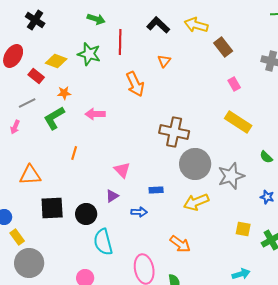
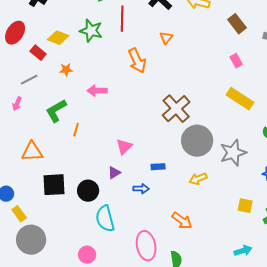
brown rectangle: (223, 47) -> (237, 24), moved
green L-shape: (54, 118) -> (56, 111), moved
brown cross: (174, 132) -> (176, 109), turned 36
pink triangle: (122, 170) -> (124, 147), turned 30
yellow arrow: (196, 202) -> (198, 179), size x0.7

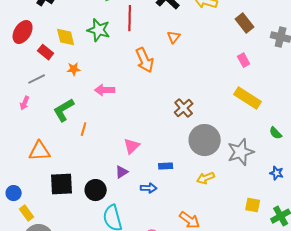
yellow diamond: (58, 38) -> (66, 37), turned 55
brown cross: (176, 109) -> (184, 108), size x0.7

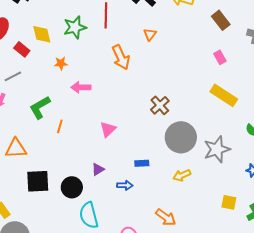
green star: (99, 30) -> (75, 27), turned -30
orange star: (74, 69) -> (61, 63), moved
pink triangle: (132, 146) -> (108, 129), moved

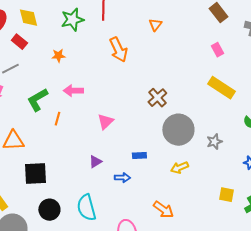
yellow diamond: (42, 34) -> (28, 18), moved
orange triangle: (150, 34) -> (155, 25), moved
pink arrow: (81, 87) -> (73, 91), moved
gray star: (217, 149) -> (214, 142), size x0.6
black circle: (72, 187) -> (49, 210), moved

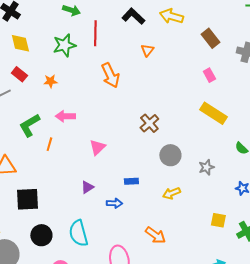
red rectangle: (19, 42) -> (19, 74), moved
gray circle: (178, 130) -> (170, 155), size x0.7

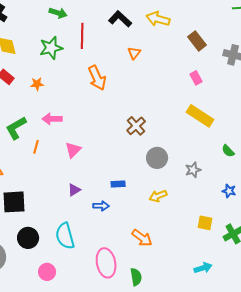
pink triangle: (97, 147) -> (73, 150), moved

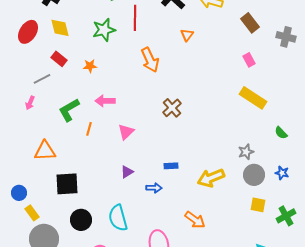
brown cross: (136, 126) -> (172, 108), moved
gray circle: (157, 158) -> (254, 175), moved
yellow arrow: (158, 196) -> (211, 178), size x1.5

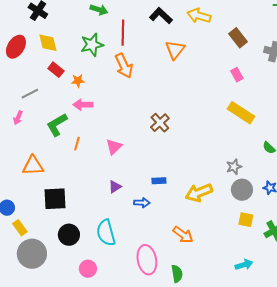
orange triangle: (187, 35) -> (175, 50), size x1.5
red rectangle: (59, 59) -> (56, 70), moved
orange arrow: (150, 60) -> (124, 66), moved
pink arrow: (105, 101) -> (83, 105), moved

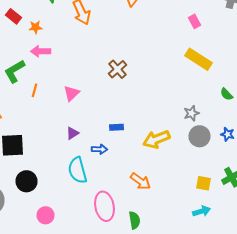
yellow square: (246, 220) -> (204, 183), moved
cyan semicircle: (106, 233) -> (78, 170), moved

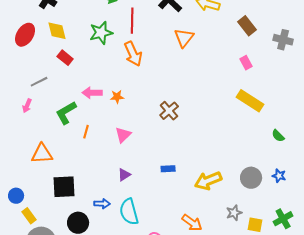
orange star: (36, 27) -> (117, 97), moved
gray star: (192, 113) -> (234, 213), moved
blue arrow: (100, 149) -> (102, 204), moved

